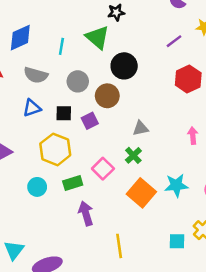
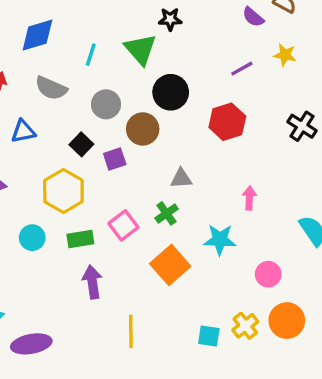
red hexagon: (188, 79) -> (227, 122), moved
blue triangle: (32, 108) -> (23, 131), moved
black square: (64, 113) -> (81, 144), turned 35
cyan star: (176, 185) -> (220, 240), moved

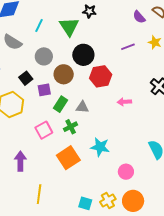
red hexagon: (227, 122) -> (101, 76), moved
pink arrow: (249, 198) -> (124, 102), moved, turned -104
green rectangle: (80, 239) -> (61, 104), moved, turned -56

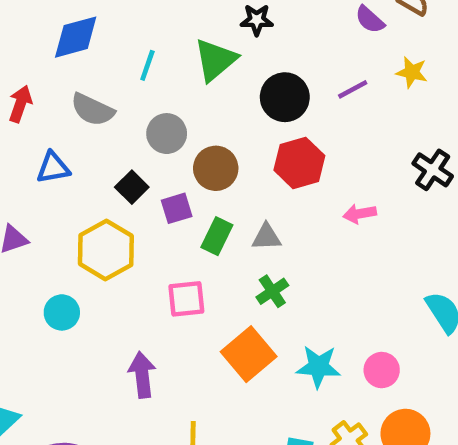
green triangle: (69, 27) -> (215, 60), turned 30
black circle: (83, 55) -> (285, 97), moved
green cross: (71, 127) -> (272, 291), moved
pink square: (44, 130) -> (186, 299), turned 30
cyan star: (100, 147) -> (318, 367), moved

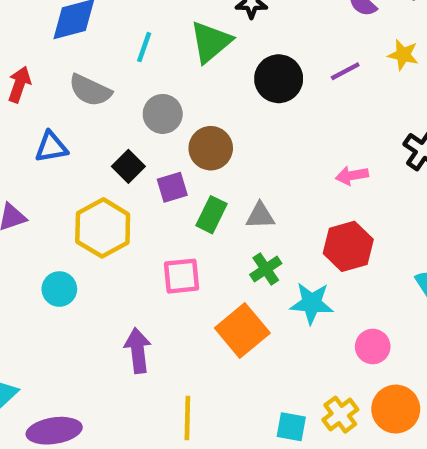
red hexagon: (299, 163) -> (348, 246), moved
pink arrow: (360, 214) -> (352, 176), moved
cyan star: (318, 367) -> (312, 303), moved

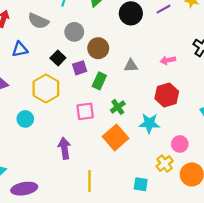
gray triangle: (260, 216) -> (131, 66), moved
green cross: (266, 269) -> (118, 107), moved
yellow cross: (340, 415) -> (165, 164), moved

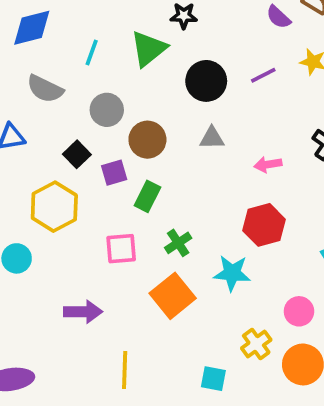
gray triangle: (131, 66) -> (212, 138), moved
pink circle: (180, 144) -> (299, 311), moved
purple arrow: (64, 148) -> (83, 312), turned 96

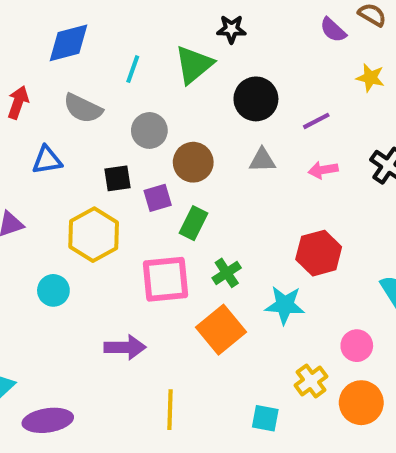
purple line: (263, 75) -> (316, 121), moved
black square: (77, 154) -> (118, 178), turned 36
pink arrow: (268, 164) -> (323, 170), moved
pink square: (121, 249) -> (166, 279), size x1.4

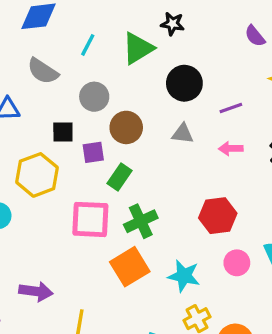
green cross: (227, 273) -> (141, 221), size x1.4
cyan star: (285, 305) -> (184, 276), moved
pink circle: (357, 346) -> (237, 263), moved
purple arrow: (125, 347) -> (36, 291), moved

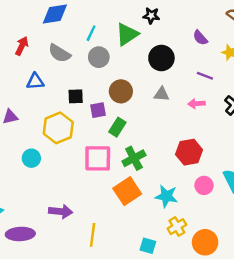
purple semicircle: (255, 36) -> (200, 38), moved
gray circle: (94, 97) -> (99, 57), moved
purple line: (231, 108) -> (205, 76), moved, turned 42

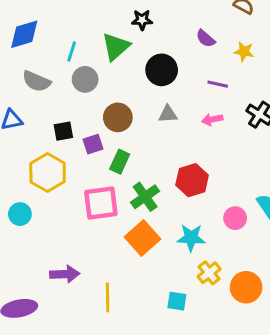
red hexagon: (189, 152) -> (192, 180), moved

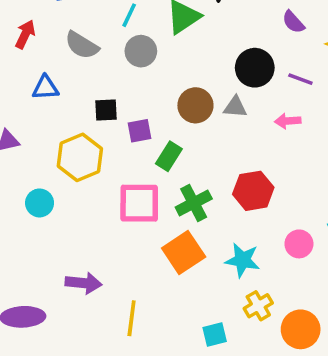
black circle: (162, 70) -> (255, 68), moved
brown circle: (118, 117) -> (195, 105), moved
cyan square: (177, 301) -> (215, 335), turned -30

